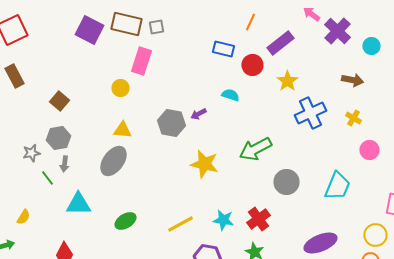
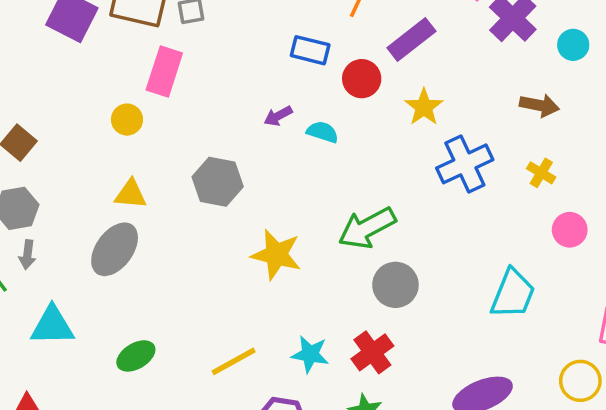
purple arrow: (198, 114) -> (278, 116), moved
gray circle: (286, 182) -> (395, 285), moved

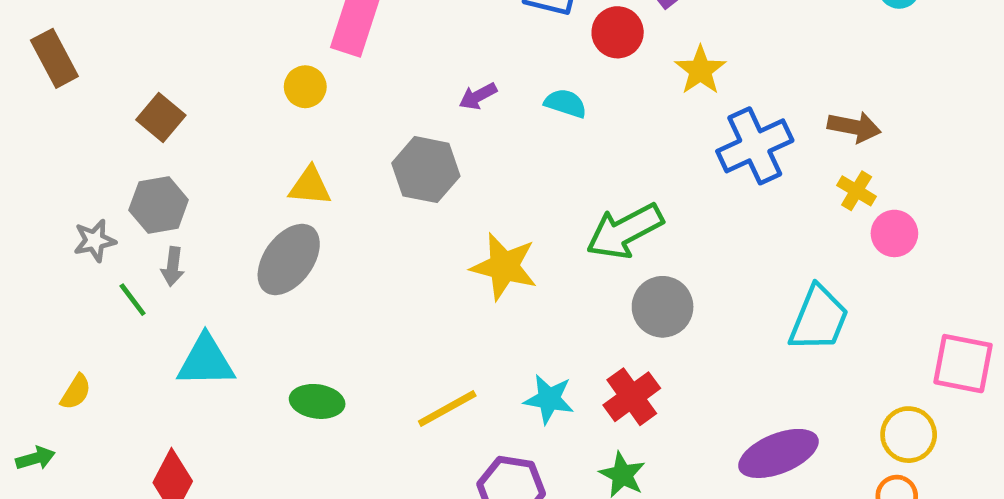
brown arrow: (539, 105) -> (854, 127), moved
purple arrow: (278, 116) -> (478, 96), moved
yellow cross: (541, 173) -> (857, 191), moved
green ellipse: (136, 356) -> (317, 401), turned 39

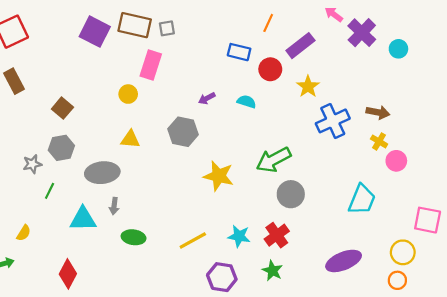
gray ellipse: (289, 259) -> (102, 173), moved, turned 48
gray arrow: (173, 267) -> (114, 206), moved
green line: (133, 300) -> (50, 191), turned 63

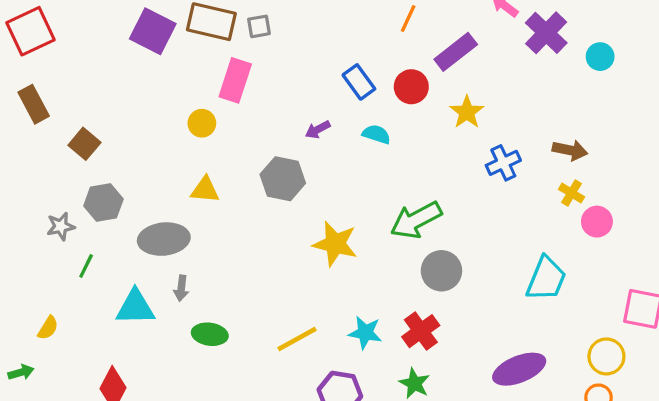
blue rectangle: (239, 52) -> (359, 82), moved, turned 40
brown square: (62, 108) -> (84, 144), moved
blue cross: (333, 121) -> (503, 163), size x0.7

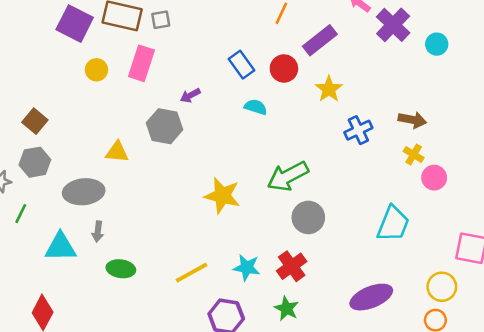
yellow circle: (202, 123) -> (96, 70), moved
purple arrow: (318, 130) -> (190, 95), moved
brown square: (84, 144) -> (35, 121), moved
gray hexagon: (283, 179) -> (165, 126), moved

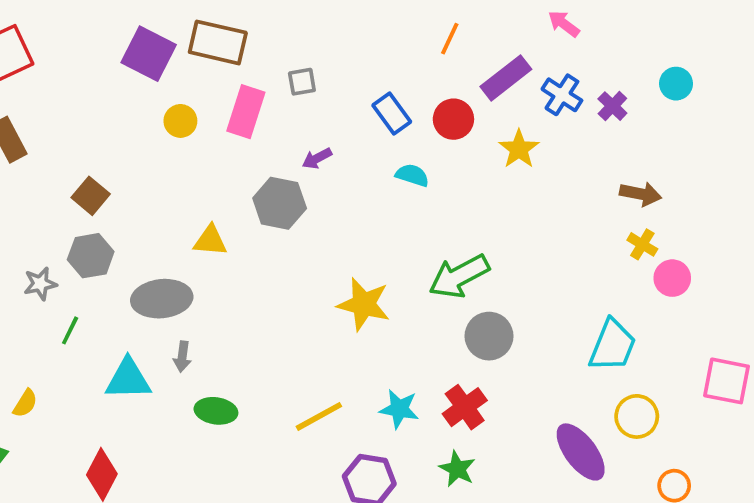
gray square: (161, 20) -> (302, 82), moved
purple cross: (393, 25) -> (612, 106), moved, size x0.6
blue cross: (358, 130) -> (562, 95), moved, turned -32
yellow circle: (442, 287) -> (637, 416), moved
purple ellipse: (371, 297) -> (581, 452), turned 75

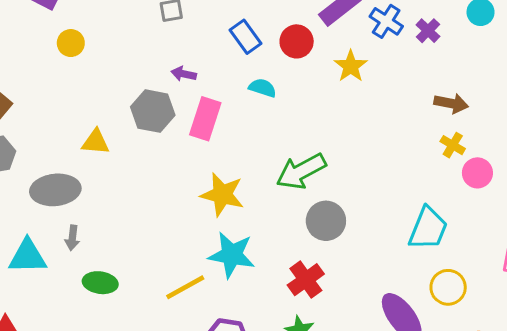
pink rectangle: (246, 112) -> (205, 119), moved
purple arrow: (317, 158) -> (184, 74), turned 40
cyan star: (399, 409) -> (232, 255), moved, size x1.4

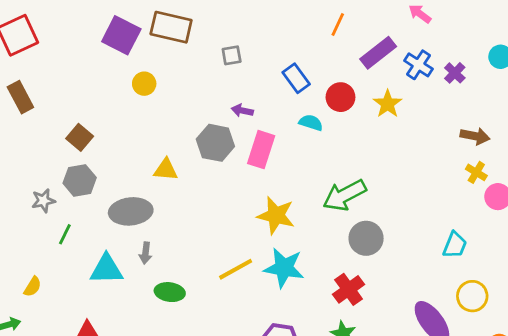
red circle: (297, 41) -> (340, 97), moved
cyan trapezoid: (428, 229) -> (455, 245), size x0.7
yellow line: (185, 287) -> (236, 269), moved

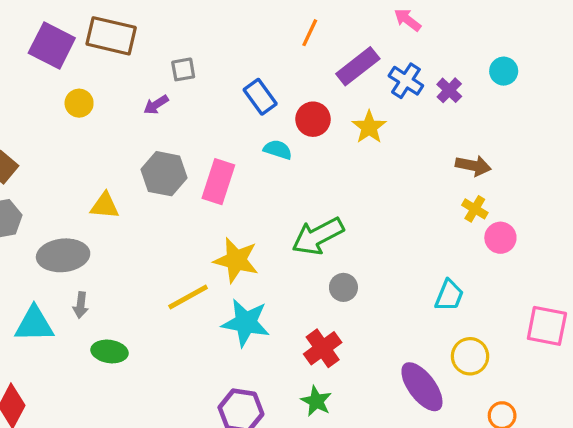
purple arrow: (242, 111) -> (156, 105), moved, turned -45
gray circle: (366, 238) -> (343, 287), size x0.7
yellow line: (236, 269) -> (188, 297), moved

